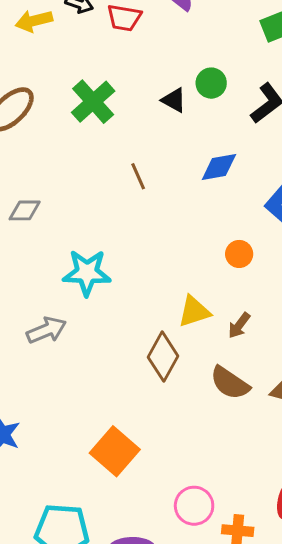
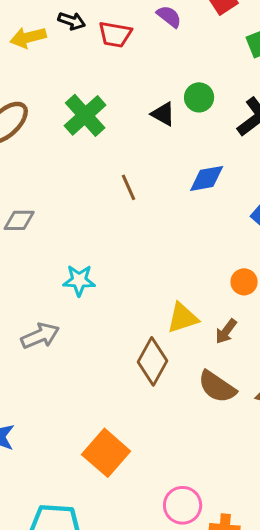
orange circle: (239, 254) -> (244, 282), moved
cyan star: (87, 273) -> (79, 280), size x0.7

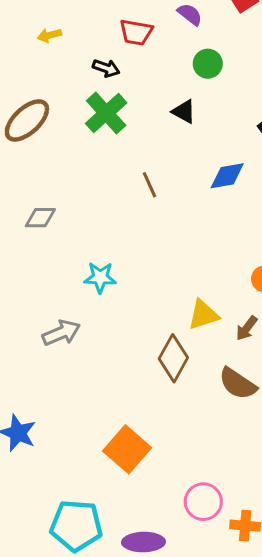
black arrow: (72, 21) -> (106, 68), moved
yellow arrow: (28, 37) -> (49, 35), size x0.7
green circle: (199, 97) -> (208, 64), moved

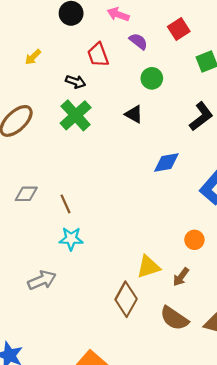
red trapezoid: (136, 32) -> (98, 55), turned 60
yellow arrow: (49, 35) -> (33, 57), turned -30
brown line: (149, 185) -> (65, 204), moved

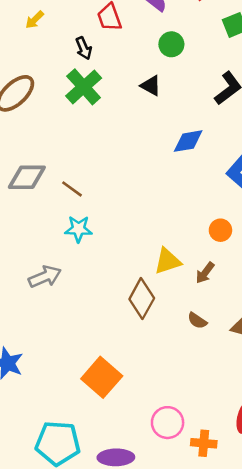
black arrow: (76, 82) -> (84, 48), turned 48
gray diamond: (26, 194) -> (27, 177), size x1.4
brown line: (65, 204) -> (72, 189), turned -30
brown semicircle: (174, 318) -> (197, 321), size x0.6

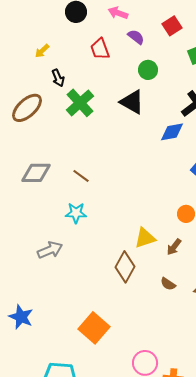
black arrow: (84, 48) -> (58, 78), moved
black triangle: (151, 86) -> (132, 102), size x1.5
blue diamond: (188, 141) -> (172, 132), moved
brown line: (72, 189) -> (81, 176), moved

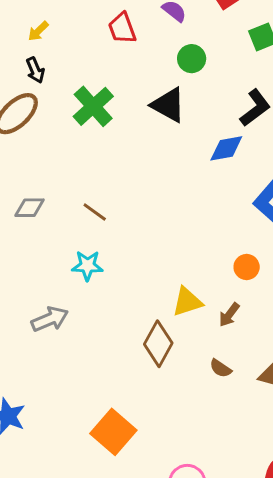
black arrow: (58, 78) -> (35, 70), moved
gray diamond: (36, 173) -> (30, 208), size x0.7

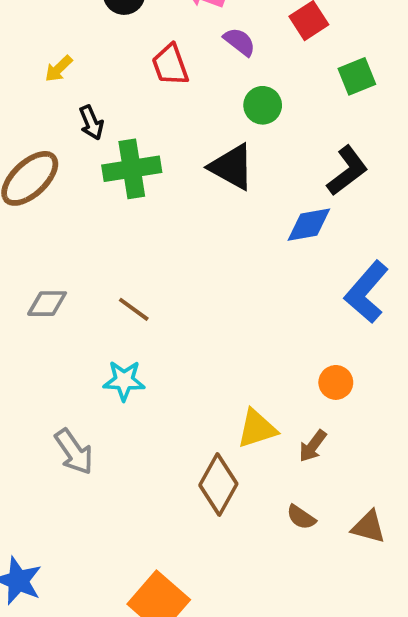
black arrow: (35, 70) -> (91, 123), moved
green cross: (93, 106) -> (132, 169), turned 33
gray arrow: (50, 319) -> (74, 452), turned 78

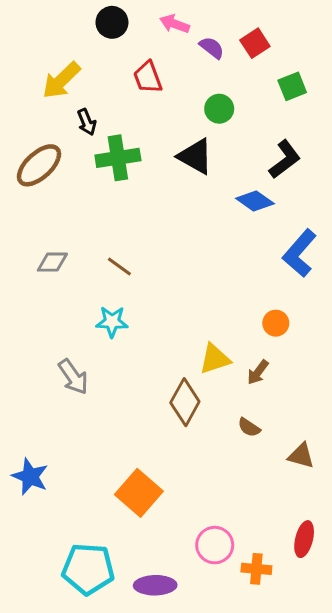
purple semicircle: (240, 42) -> (212, 48), moved
yellow arrow: (59, 69) -> (61, 80), size x1.8
blue diamond: (309, 225) -> (255, 201), turned 45
brown triangle: (369, 527) -> (301, 456), moved

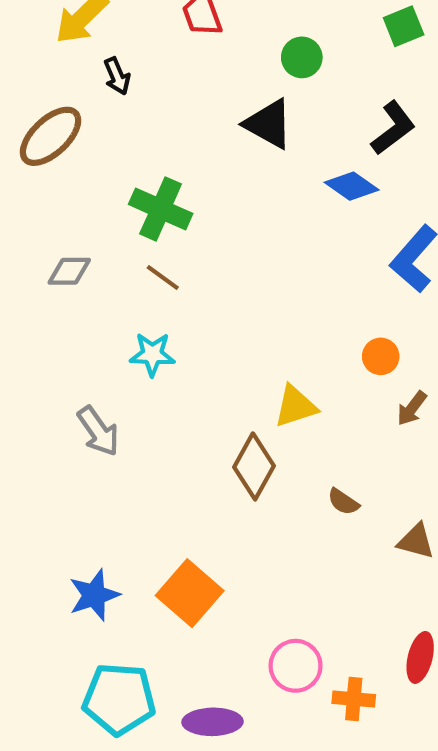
green cross: (118, 158) -> (161, 209), moved, turned 33
brown arrow: (258, 372) -> (412, 408), moved
blue star: (30, 477) -> (94, 595), moved, turned 30

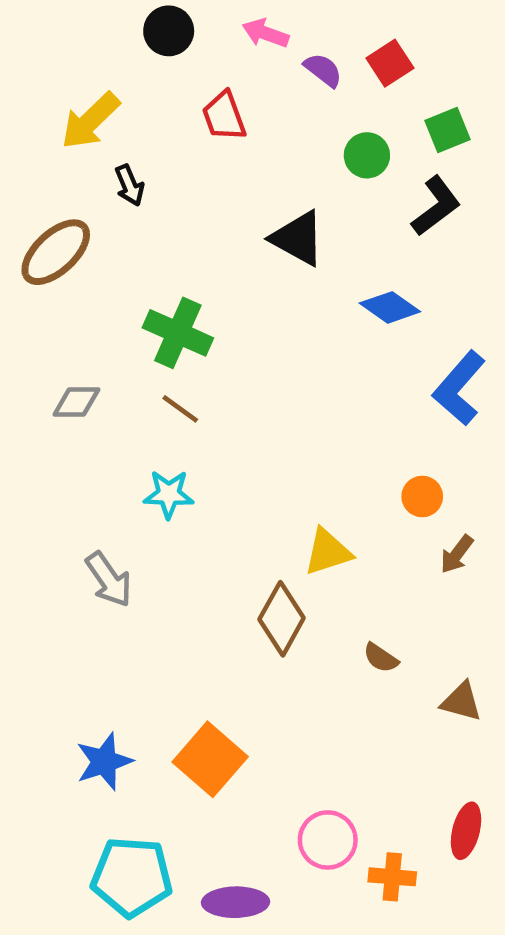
green circle: (302, 57) -> (367, 155), moved
black L-shape: (393, 128) -> (436, 206), moved

